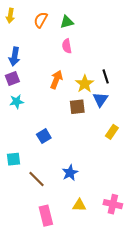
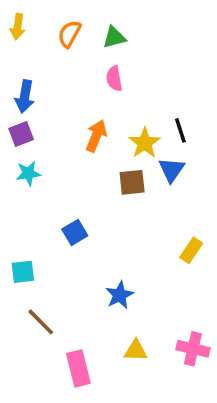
yellow rectangle: (112, 132) -> (191, 250), moved
brown line: (36, 179) -> (41, 322), moved

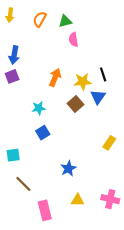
pink semicircle: (114, 79) -> (73, 40), moved
yellow star: (145, 143) -> (83, 82), turned 30
cyan star: (28, 173) -> (39, 108), moved
brown square: (132, 182) -> (75, 104), turned -35

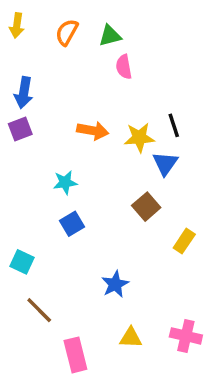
orange arrow: (55, 77) -> (93, 131), turned 78
brown square: (75, 104) -> (146, 207), moved
cyan square: (13, 155) -> (22, 262), turned 32

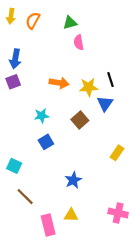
orange semicircle: (67, 32) -> (33, 21), moved
brown square: (146, 207) -> (80, 120), moved
yellow triangle: (131, 338) -> (71, 215), moved

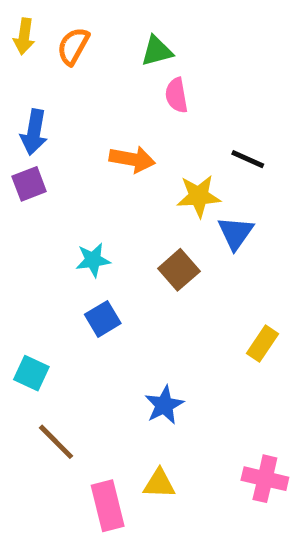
black line: (110, 80) -> (248, 159), moved, turned -48
orange arrow: (59, 83) -> (132, 159), moved

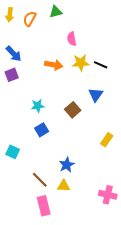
green triangle: (157, 51) -> (56, 12), moved
blue arrow: (34, 132) -> (14, 54), turned -54
yellow star: (199, 196) -> (81, 63), moved
brown line: (56, 442) -> (40, 180), moved
yellow triangle: (159, 484) -> (64, 186), moved

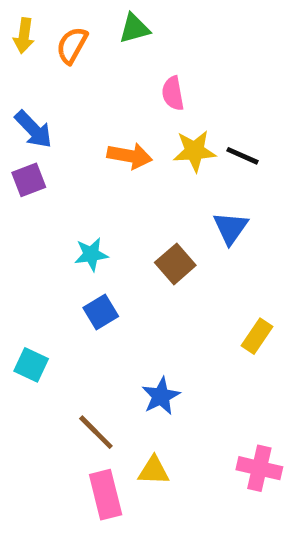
yellow triangle: (64, 186) -> (154, 471), moved

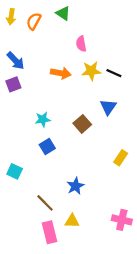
green triangle: (134, 28) -> (63, 13), turned 49

